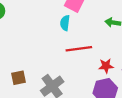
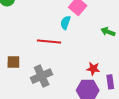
red line: (79, 49) -> (49, 41), moved

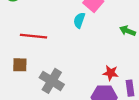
red line: (49, 41) -> (33, 36), moved
gray cross: (42, 76) -> (52, 81), turned -35

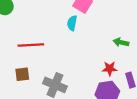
green arrow: (128, 31) -> (121, 42), moved

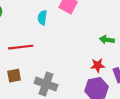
cyan semicircle: (72, 23) -> (42, 18), moved

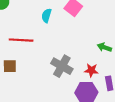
gray cross: (46, 84) -> (62, 66), moved

